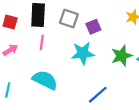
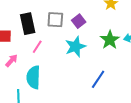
pink line: (42, 42) -> (37, 47), turned 40
cyan semicircle: (45, 80) -> (33, 77), moved, turned -100

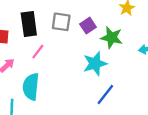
green star: (110, 40) -> (112, 38), moved, turned -30
cyan star: (75, 47) -> (95, 64), moved

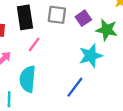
blue line: (105, 95) -> (75, 87), moved

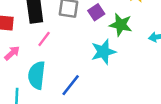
blue line: (75, 87) -> (71, 85), moved

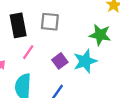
purple square: (96, 12) -> (60, 61), moved

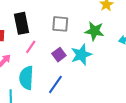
gray square: (50, 22) -> (60, 24), moved

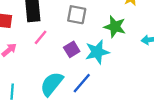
cyan semicircle: (26, 78) -> (52, 84), moved, turned 30
blue line: (55, 84) -> (82, 83), moved

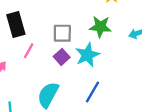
gray square: (77, 15) -> (62, 33), moved
blue line: (82, 83) -> (93, 92), moved

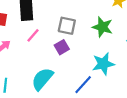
cyan star: (87, 55) -> (103, 64), moved

